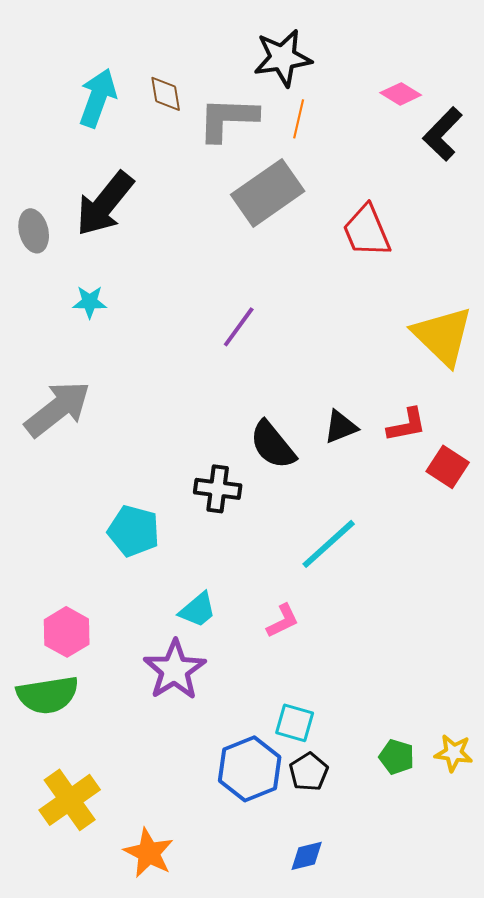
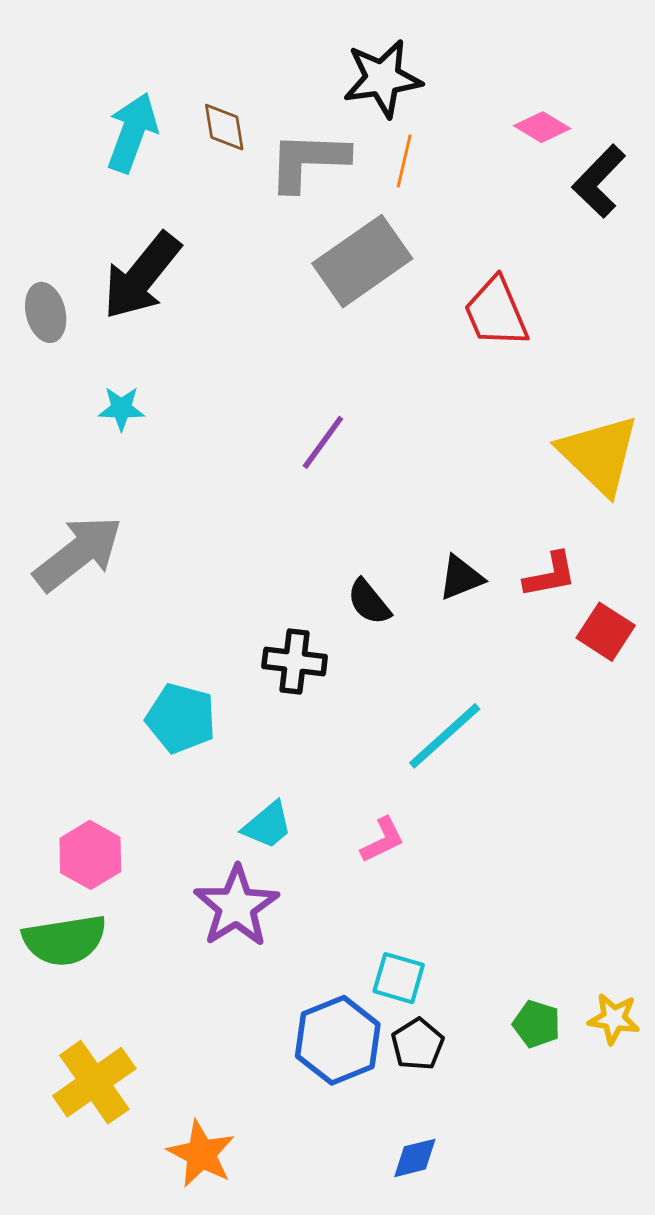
black semicircle: (273, 445) -> (369, 602), size x0.7

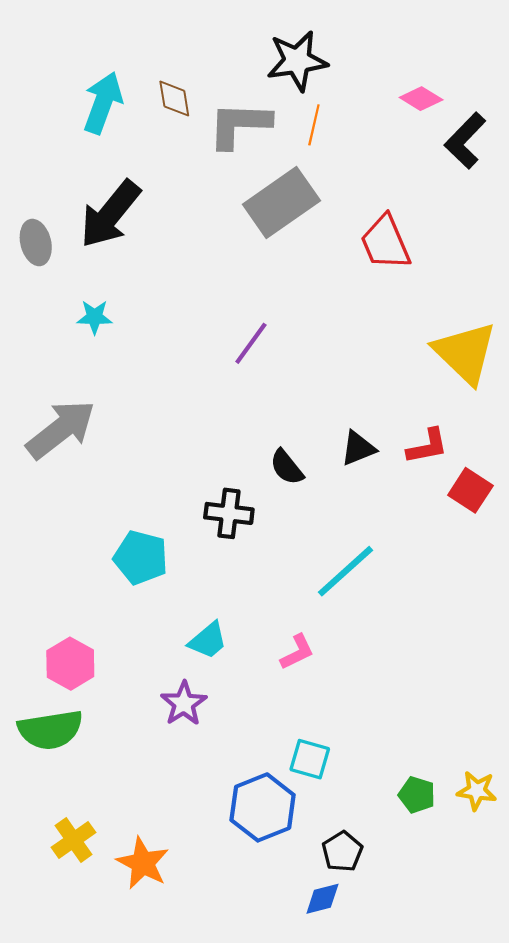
purple star: (236, 906) -> (184, 703), size x0.7
black pentagon: (418, 1044) -> (342, 852), moved
yellow cross: (94, 1082) -> (74, 840), size x0.7
orange star: (201, 1154) -> (143, 863), moved

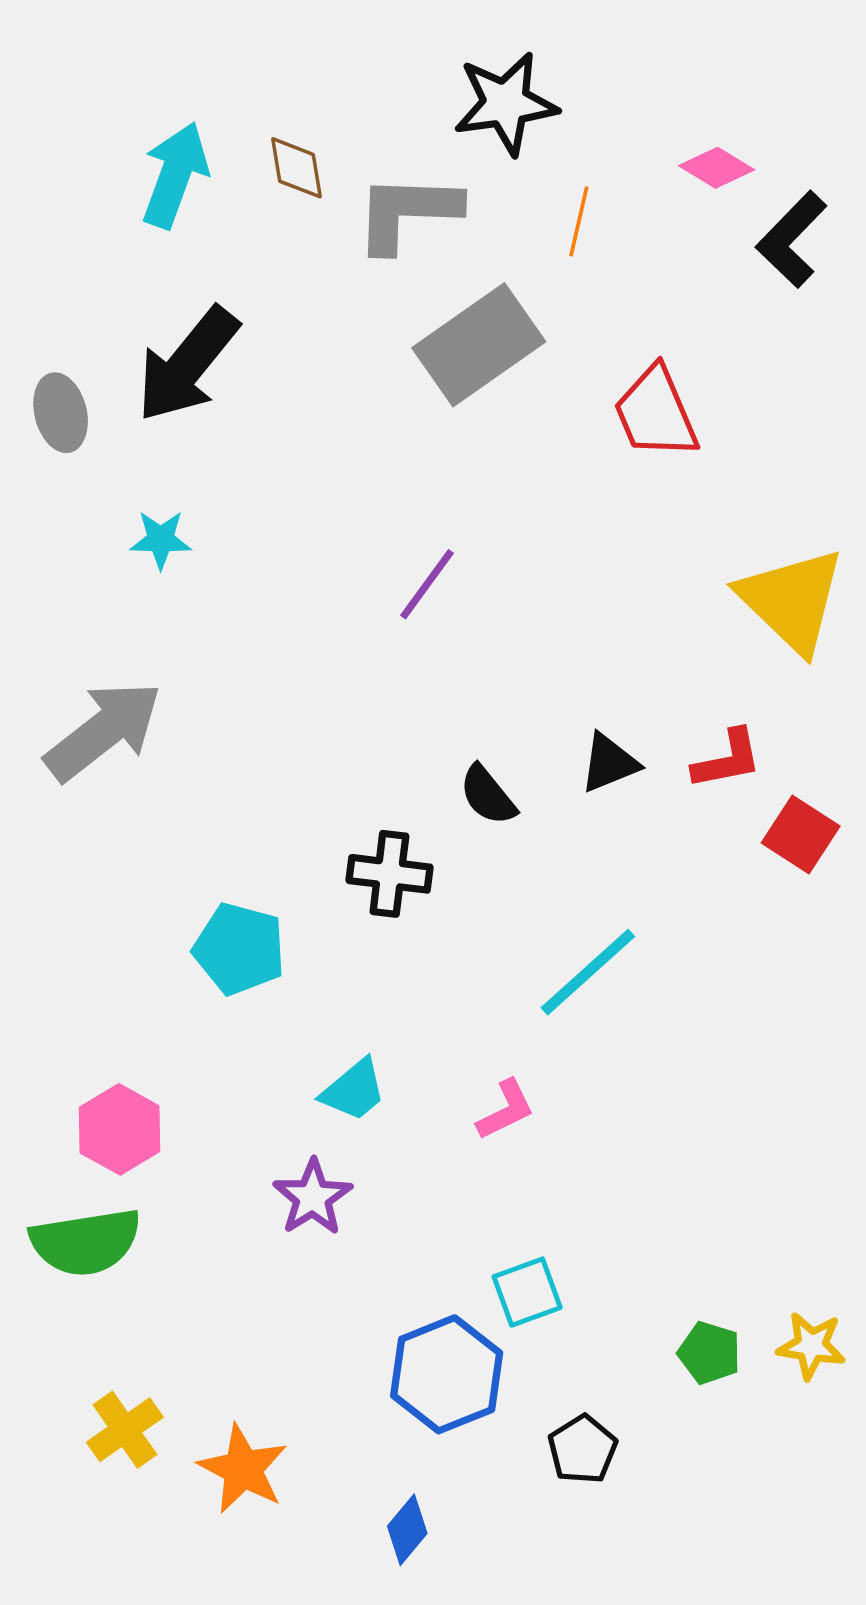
orange line: (314, 125) -> (579, 221), moved
cyan square: (310, 759) -> (527, 1292), turned -36
blue diamond: (322, 899) -> (407, 1530), moved, turned -36

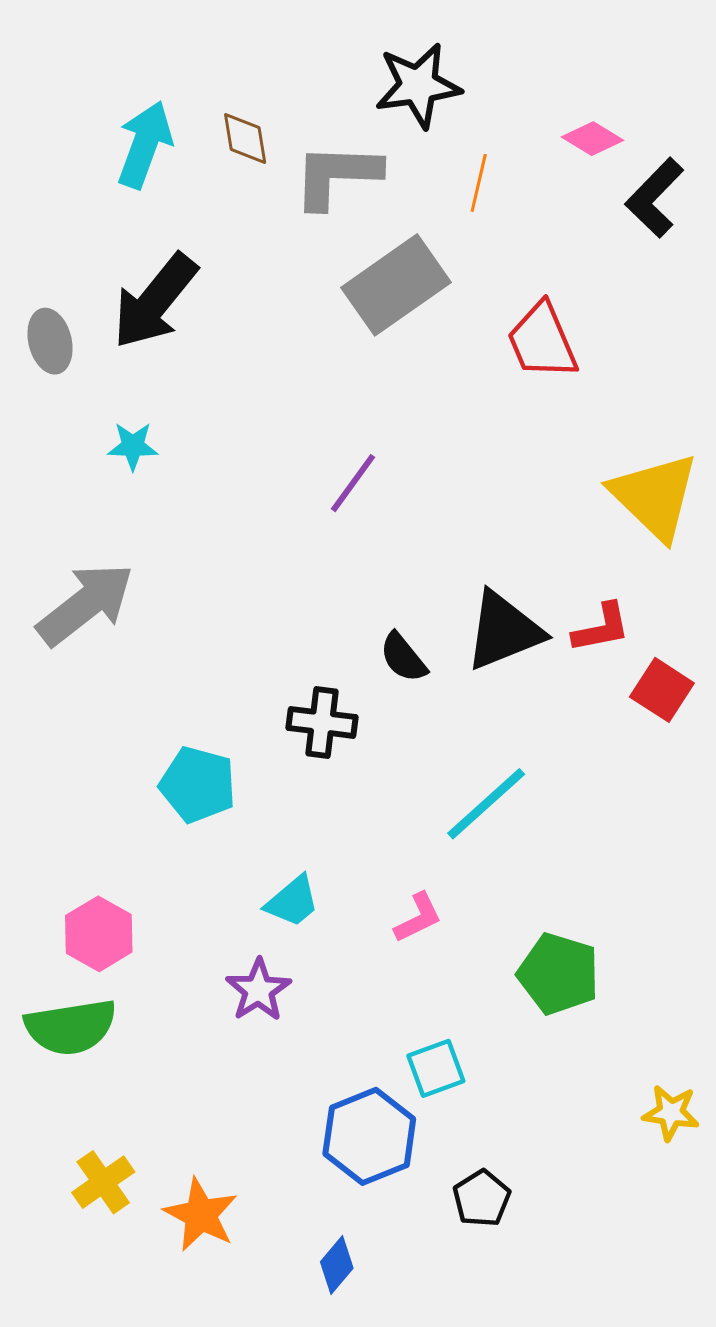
black triangle: (609, 763) -> (504, 631), size x1.6
green pentagon: (709, 1353) -> (559, 974), moved, size x1.6

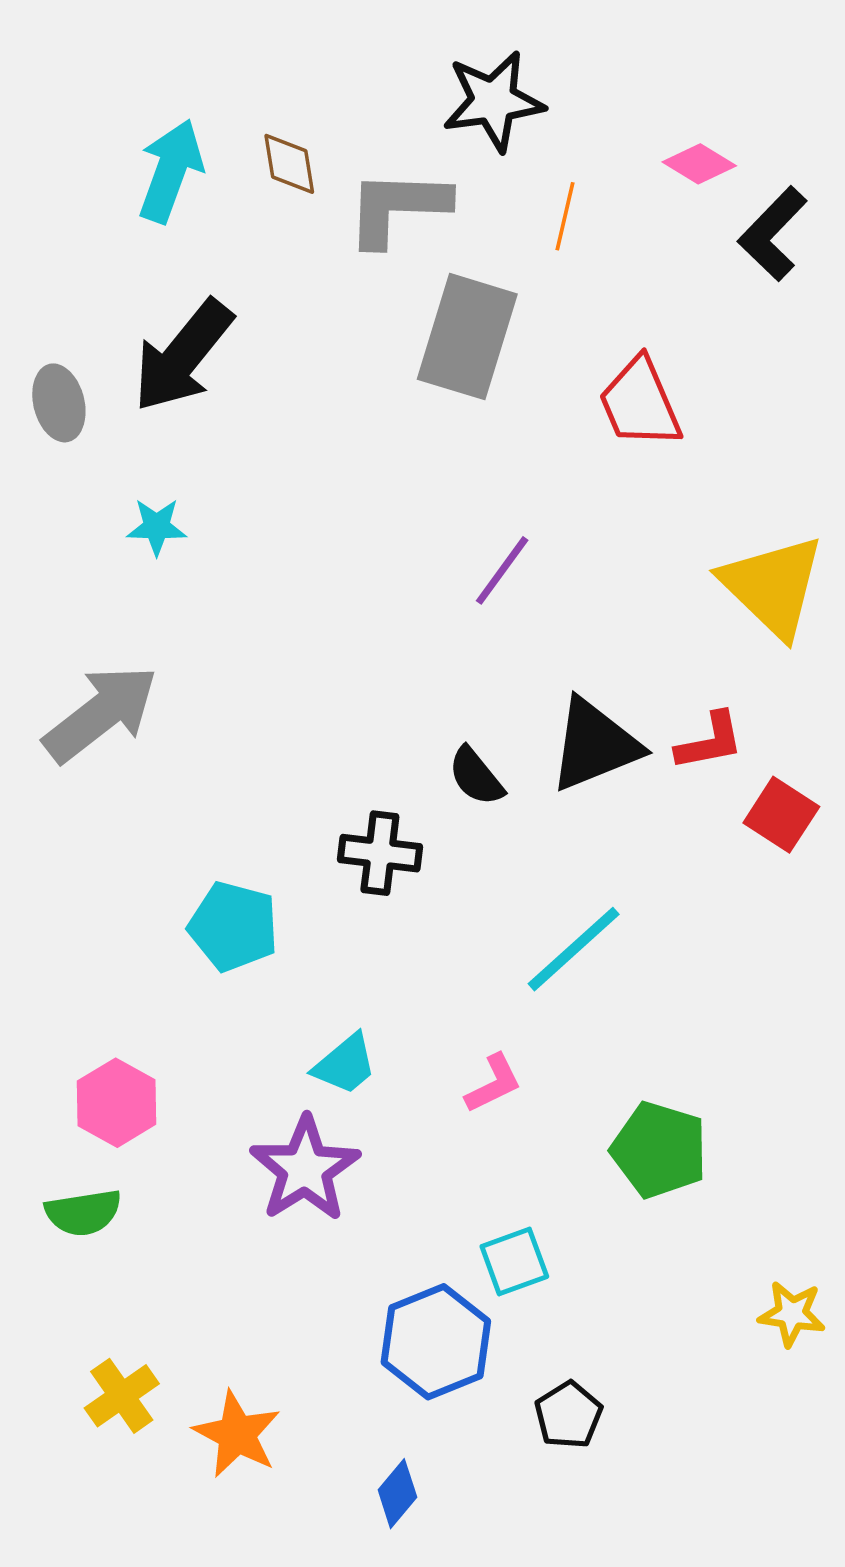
gray rectangle: (396, 285) -> (467, 337), turned -38
purple line: (353, 483) -> (502, 570), moved
purple star: (258, 990) -> (305, 1169), size x1.4
green semicircle: (71, 1027) -> (83, 1213), size x0.7

